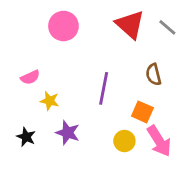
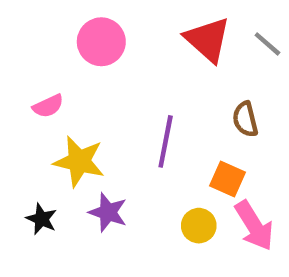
pink semicircle: (30, 77) -> (48, 106), moved
yellow star: (50, 101) -> (79, 161), size x1.6

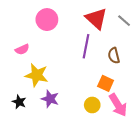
purple line: (166, 141) -> (86, 46), moved

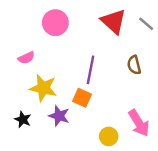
purple line: (86, 46) -> (90, 70), moved
orange square: (106, 83) -> (82, 98), moved
yellow circle: (92, 105) -> (109, 136), moved

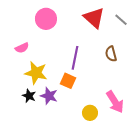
black star: (23, 119) -> (29, 96), moved

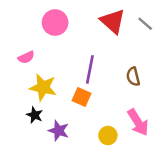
brown semicircle: (111, 54) -> (133, 77), moved
purple star: (49, 96) -> (59, 131), moved

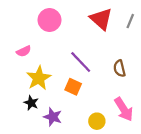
gray line: (145, 24) -> (130, 21), turned 72
purple line: (90, 69) -> (81, 62), turned -55
yellow star: (43, 87) -> (39, 78), turned 30

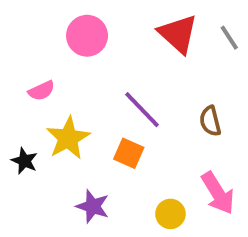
gray line: (130, 21) -> (229, 38), turned -56
black star: (31, 103) -> (24, 161), moved

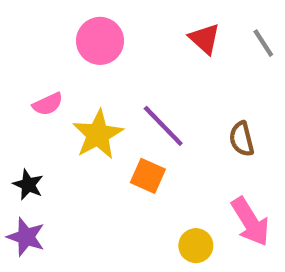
red triangle: (178, 34) -> (205, 39), size x0.7
yellow star: (68, 138) -> (98, 135), moved
purple star: (93, 206) -> (26, 237), moved

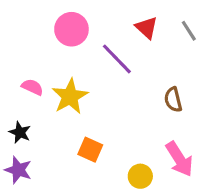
pink semicircle: (48, 104) -> (32, 87), moved, turned -130
purple line: (163, 126) -> (117, 59), moved
orange square: (148, 176) -> (90, 150), moved

